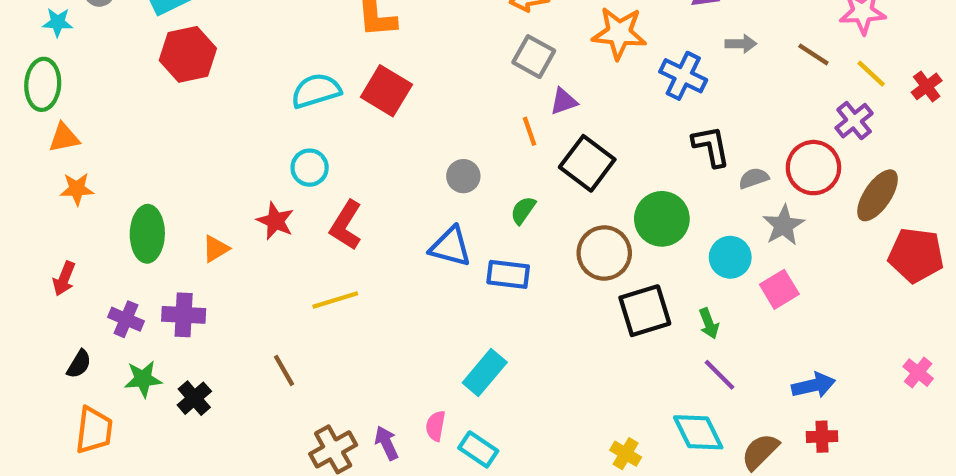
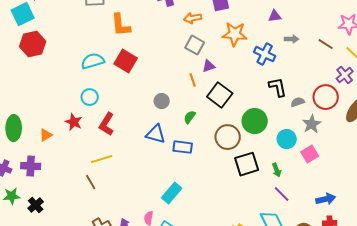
brown line: (284, 370) -> (91, 182), moved

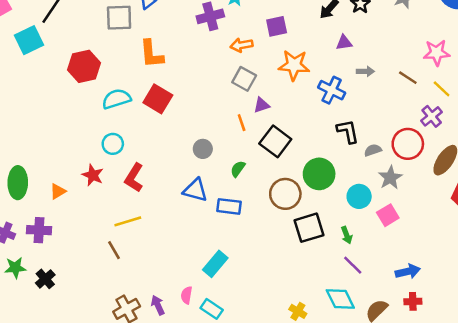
red hexagon: (33, 44) -> (84, 66), moved

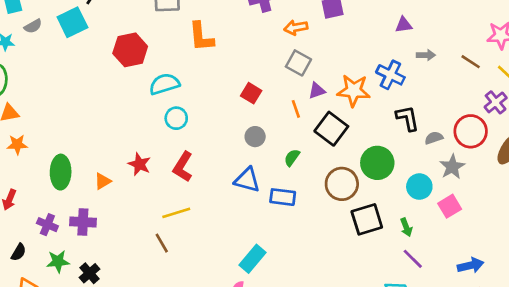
orange star: (294, 65) -> (354, 91), moved
red square: (158, 99) -> (251, 93), moved, size x0.7
cyan circle: (113, 144) -> (176, 118), moved
cyan rectangle: (215, 264) -> (252, 259), moved

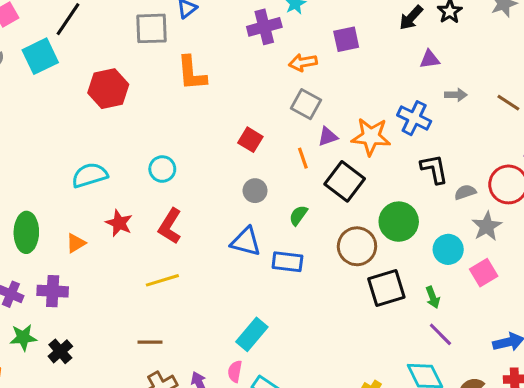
cyan semicircle: (164, 84) -> (90, 175), moved
brown line: (162, 243) -> (150, 342), moved, turned -60

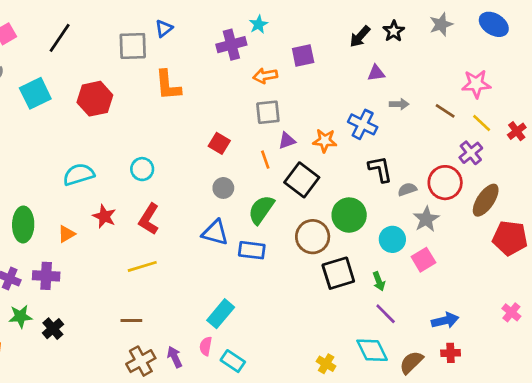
cyan square: (40, 56) -> (35, 93), moved
gray square: (306, 104) -> (268, 112), turned -35
orange star: (371, 137) -> (325, 141), size x0.7
green semicircle: (298, 215) -> (261, 210), size x1.6

